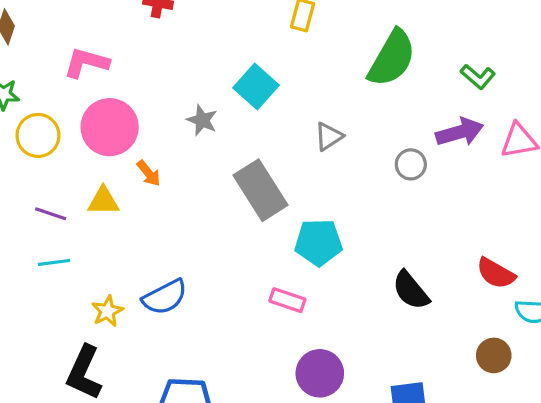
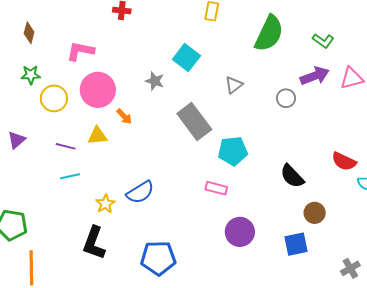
brown circle: (494, 355) -> (315, 213), moved

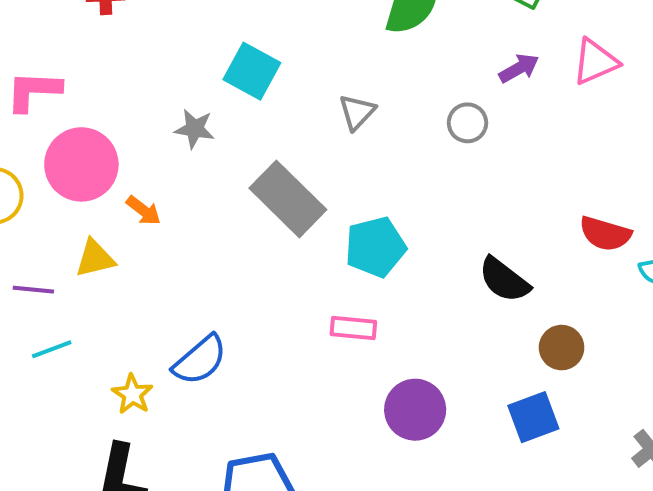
purple arrow: (315, 76) -> (519, 68), size x0.7

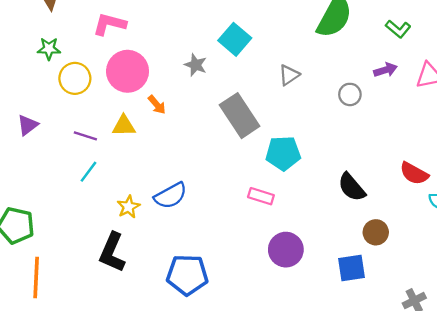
cyan line: (52, 349) -> (88, 172), turned -45

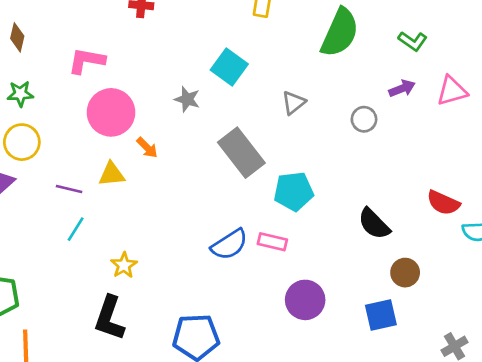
yellow circle: (75, 78) -> (22, 142), moved
blue semicircle: (171, 196) -> (229, 244), moved

